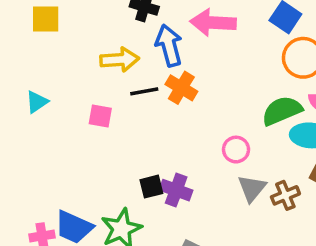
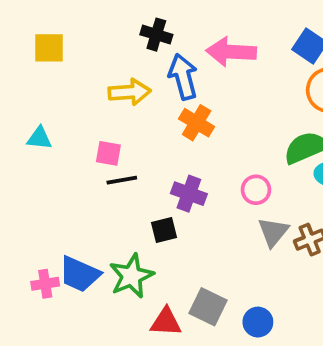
black line: (144, 91) -> (122, 180), moved
cyan triangle: (37, 102) -> (39, 138), turned 40
purple cross: (176, 190) -> (189, 194), moved

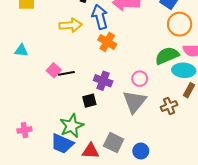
pink square: (108, 153) -> (54, 70), moved, turned 32
gray triangle: (273, 232) -> (134, 102), moved, size x1.4
blue trapezoid: (80, 274) -> (62, 144), moved

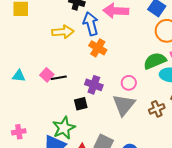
cyan triangle: (21, 50) -> (19, 76), moved

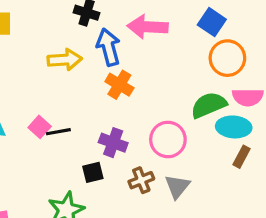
pink circle: (129, 83) -> (168, 139), size x1.5
gray triangle: (124, 105) -> (177, 186), moved, size x0.7
brown cross: (157, 109) -> (141, 180), moved

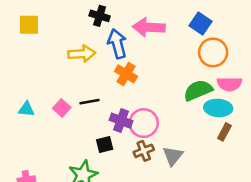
black line: (58, 132) -> (89, 102), moved
pink circle: (168, 139) -> (144, 123), moved

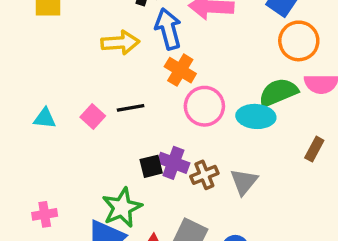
cyan ellipse: (218, 108) -> (256, 116), moved
purple cross: (121, 121) -> (173, 163), moved
pink circle: (144, 123) -> (204, 106), moved

